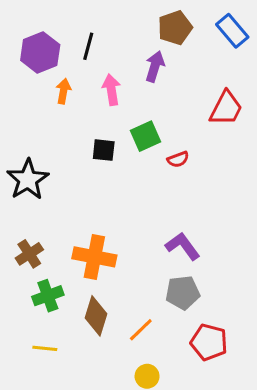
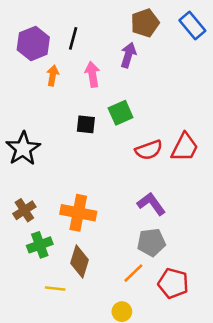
red trapezoid: (226, 108) -> (185, 147), moved
red semicircle: (178, 159) -> (149, 150), moved, size x1.5
orange line: (141, 330) -> (133, 273), moved
yellow line: (45, 348) -> (55, 288), moved

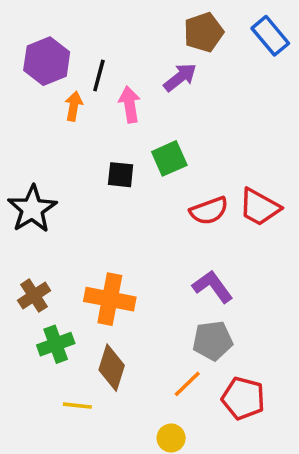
black line: (73, 38) -> (99, 76), moved
purple arrow: (128, 55) -> (180, 77), turned 35
red trapezoid: (185, 147) -> (259, 207), turned 92

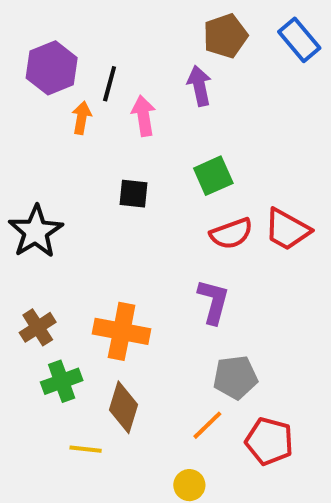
purple arrow: (180, 77) -> (199, 86), turned -64
green square: (169, 158) -> (213, 176), moved
purple L-shape: (213, 287) -> (213, 301), moved, turned 51

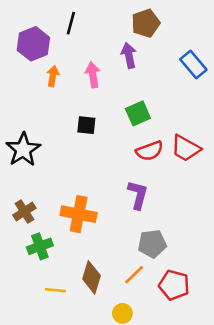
blue rectangle: (299, 40) -> (193, 64), moved
black line: (110, 84) -> (71, 23), moved
brown diamond: (124, 407) -> (91, 277), moved

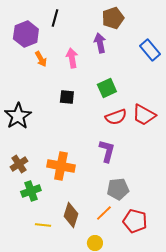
orange arrow: (53, 76) -> (41, 59), turned 140

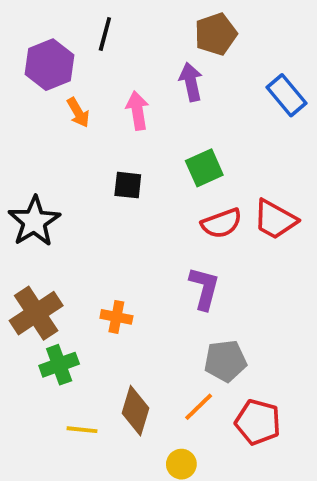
brown cross: (19, 164) -> (36, 313), size x1.5
orange cross: (61, 166) -> (116, 317), size x0.6

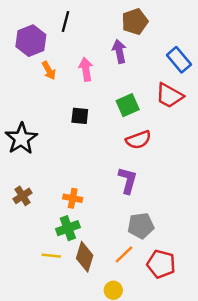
red trapezoid: (275, 219) -> (169, 96), moved
brown cross: (36, 313) -> (23, 196), size x0.6
green cross: (59, 365) -> (68, 228), moved
yellow line: (82, 430) -> (51, 256), moved

